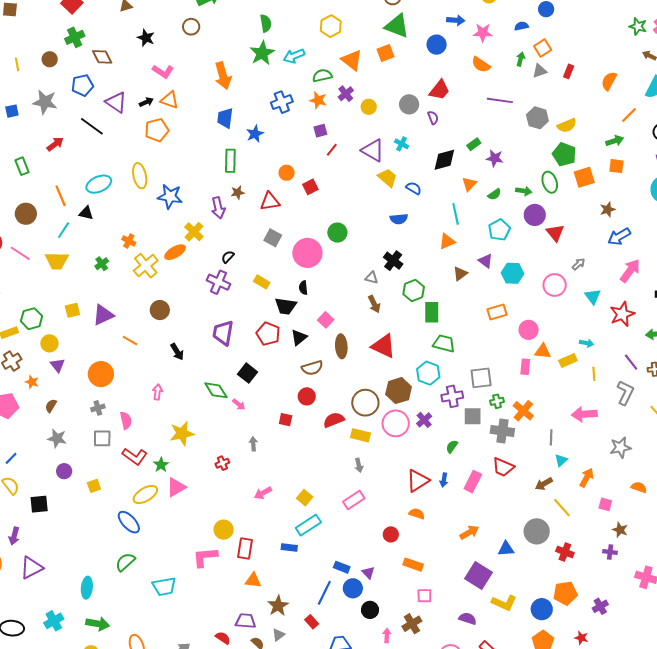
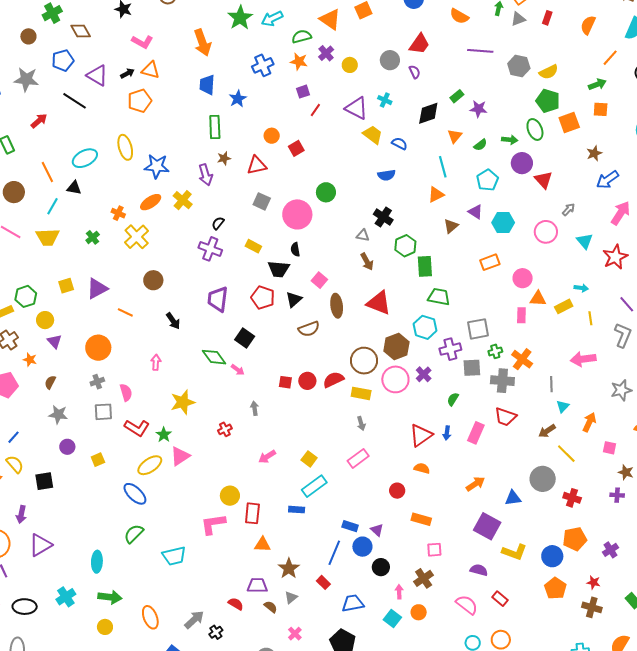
orange ellipse: (175, 252) -> (151, 202), moved
red circle: (307, 396) -> (307, 381), moved

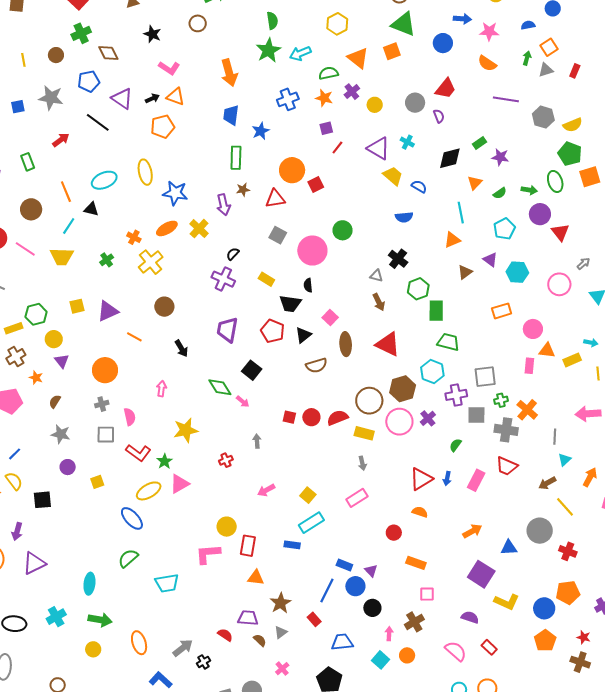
orange circle: (272, 136) -> (292, 170), size x1.6

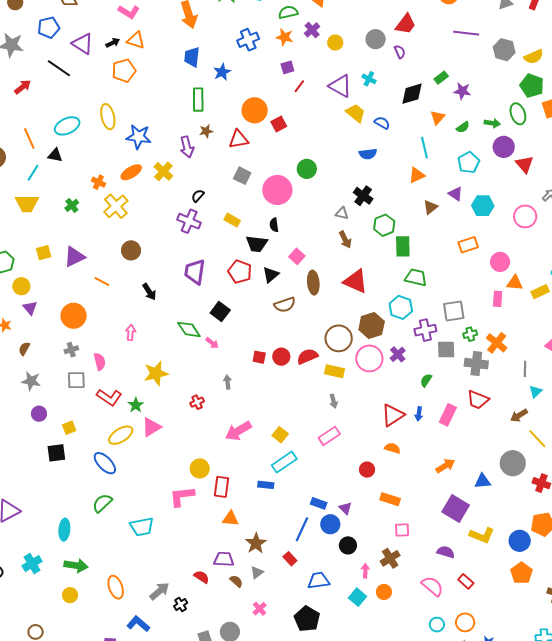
pink arrow: (266, 490) -> (238, 431), size x1.5
black square: (42, 500) -> (56, 453), moved

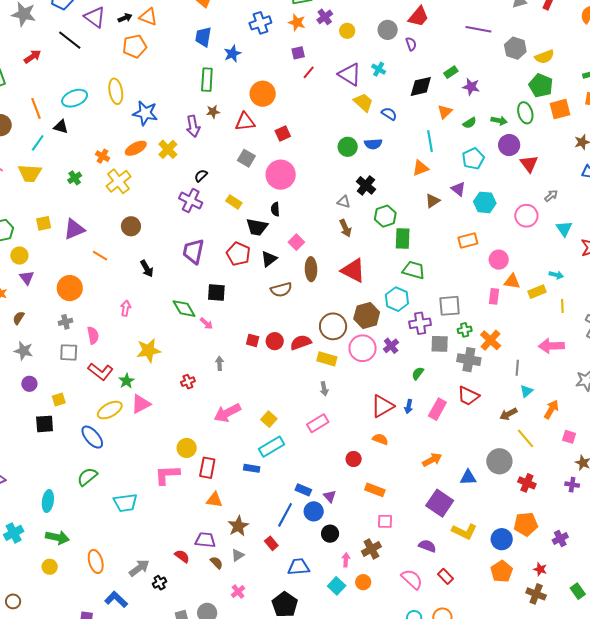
red square: (279, 124) -> (283, 134), moved
green circle: (307, 169) -> (348, 147), moved
black square: (220, 311) -> (216, 292), turned -36

